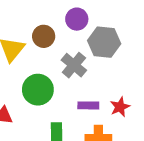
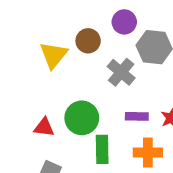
green circle: (38, 90) -> (82, 118), moved

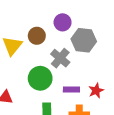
green circle: (82, 118) -> (40, 78), moved

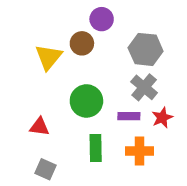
purple circle: (63, 22) -> (102, 19), moved
gray cross: (60, 58) -> (144, 87), moved

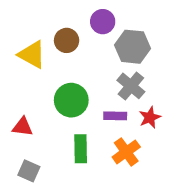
purple circle: (102, 19) -> (103, 22), moved
yellow triangle: (49, 57) -> (32, 55), turned -40
orange cross: (140, 151) -> (126, 152), turned -36

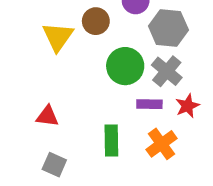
yellow triangle: (32, 55) -> (58, 37), turned 36
green circle: (71, 100) -> (125, 66), moved

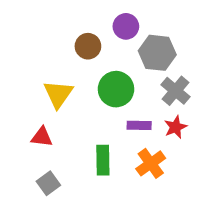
yellow triangle: (58, 37) -> (58, 94), moved
gray cross: (167, 71) -> (175, 91), moved
gray square: (54, 165) -> (48, 183), turned 30

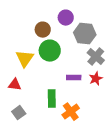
green circle: (116, 89) -> (50, 51), moved
orange cross: (151, 163) -> (71, 112), moved

